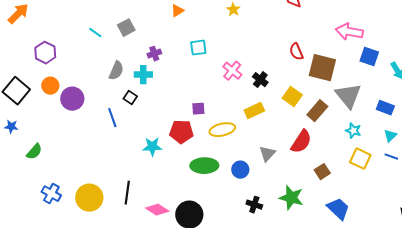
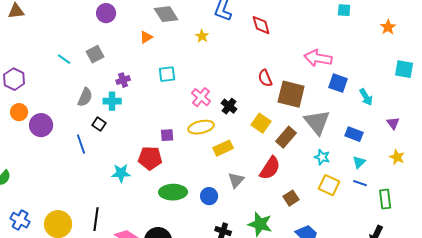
yellow rectangle: (254, 111) -> (223, 148), moved
yellow ellipse: (222, 130) -> (201, 127), moved

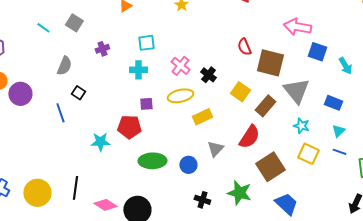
gray square: (95, 54) -> (74, 23), turned -30
cyan cross: (112, 101) -> (138, 70), moved
brown square: (291, 198) -> (270, 167), size x1.8

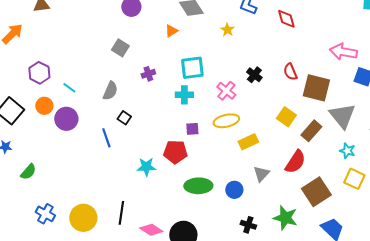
cyan line: (43, 28) -> (69, 88), moved
cyan square: (146, 43) -> (192, 68), size x1.4
black cross: (208, 75) -> (254, 75), moved

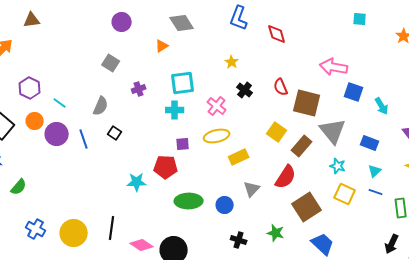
yellow star: (227, 30) -> (232, 62), moved
blue line: (106, 138) -> (84, 139), moved
green star: (285, 218) -> (276, 233), size x0.7

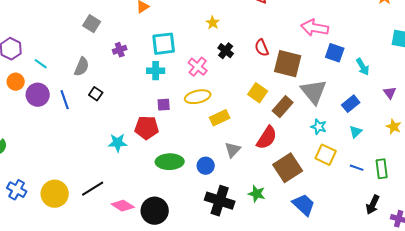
blue rectangle: (370, 143) -> (351, 104), turned -60
blue line: (376, 192) -> (357, 168), moved
black line: (112, 228) -> (93, 189), turned 50
black cross: (239, 240) -> (220, 201), size x1.8

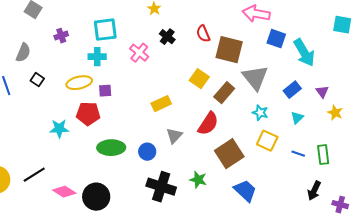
cyan arrow: (363, 67) -> (304, 53), size x1.6
purple triangle: (390, 93) -> (322, 92), moved
yellow ellipse: (198, 97) -> (79, 83), moved

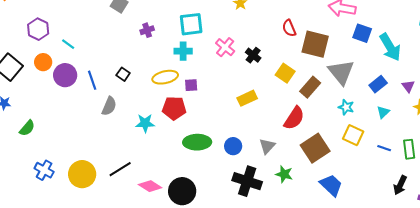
black cross: (167, 37) -> (253, 55), moved
gray semicircle: (23, 53) -> (109, 106), moved
gray triangle: (174, 136) -> (267, 146), moved

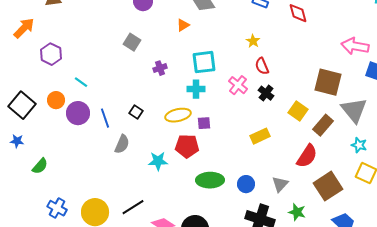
red semicircle: (289, 28) -> (262, 66), moved
purple hexagon: (38, 29) -> (51, 54), moved

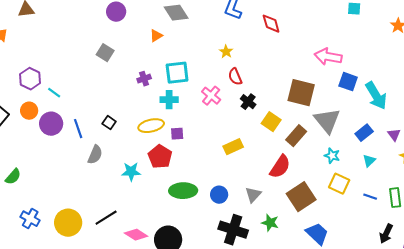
purple hexagon: (51, 54) -> (30, 79), moved
purple cross: (160, 68) -> (144, 79), moved
black cross: (266, 93) -> (248, 102), moved
red pentagon: (187, 146) -> (160, 157), turned 30

